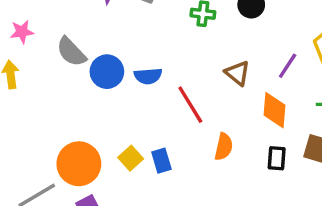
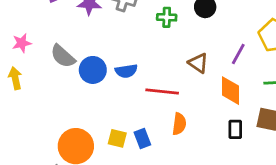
red line: (190, 105) -> (162, 91), turned -48
orange semicircle: (224, 147) -> (179, 124), moved
yellow square: (131, 158) -> (117, 138), turned -30

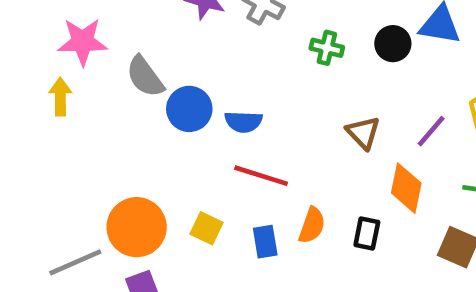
pink star: (22, 43) -> (83, 42), size x1.5
red line: (162, 91) -> (261, 176), moved
black rectangle: (235, 129) -> (367, 234), moved
blue rectangle: (142, 138) -> (265, 242), moved

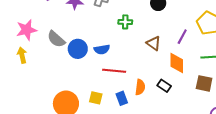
green cross: (327, 48) -> (125, 22), moved
black rectangle: (367, 234) -> (164, 86), turned -56

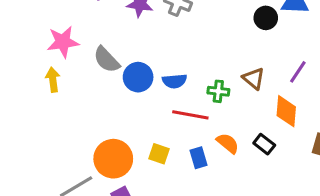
green cross: (125, 22) -> (218, 91), moved
orange semicircle: (140, 87) -> (228, 143), turned -63

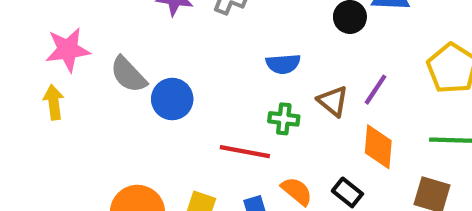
purple line: (298, 72) -> (376, 90), moved
blue semicircle: (174, 81) -> (283, 64), moved

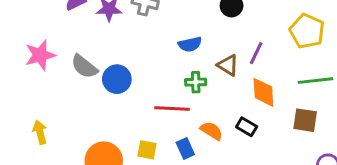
yellow arrow: (54, 102) -> (40, 132), moved

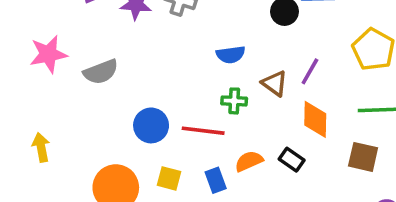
gray semicircle: (84, 66) -> (101, 72), turned -64
blue circle: (117, 79) -> (151, 125), moved
orange semicircle: (211, 131) -> (249, 161), turned -60

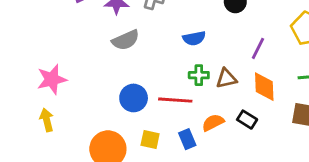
pink star: (48, 54) -> (52, 79), moved
gray semicircle: (101, 72) -> (126, 40), moved
brown triangle: (275, 83) -> (226, 78), moved, turned -45

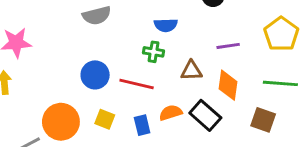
purple line: (258, 48) -> (228, 46), turned 45
green cross: (199, 75) -> (154, 52), moved
black rectangle: (247, 120) -> (205, 115), size x1.5

